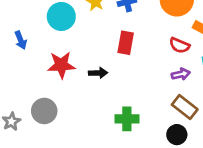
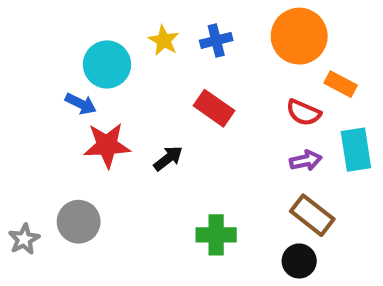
blue arrow: (21, 40) -> (81, 104), moved, turned -42
red rectangle: (126, 43) -> (214, 108), turned -65
black arrow: (98, 73) -> (168, 158), turned -36

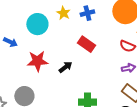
blue arrow: (81, 104) -> (10, 42), moved

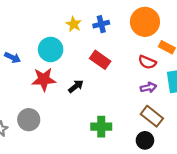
cyan circle: (37, 24) -> (51, 49), moved

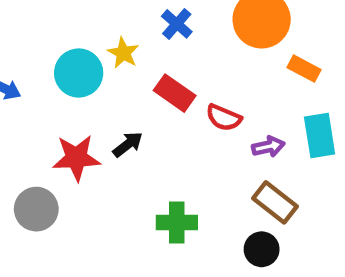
yellow star: (74, 24) -> (123, 53), moved
blue cross: (101, 24) -> (177, 24), turned -35
red semicircle: (147, 62) -> (224, 118), moved
red star: (44, 79) -> (76, 158), moved

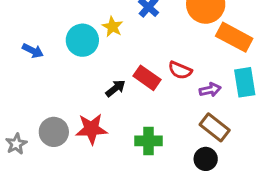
orange rectangle: (304, 69) -> (234, 37), size x1.6
red rectangle: (175, 93) -> (147, 78), moved
red star: (76, 158) -> (91, 129), moved

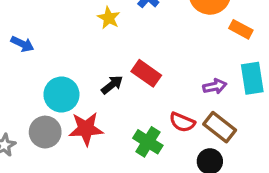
orange rectangle: (234, 37) -> (241, 29), size x0.6
cyan circle: (82, 40) -> (61, 95), moved
red semicircle: (180, 70) -> (182, 122), moved
green cross: (149, 141) -> (148, 142), turned 32

